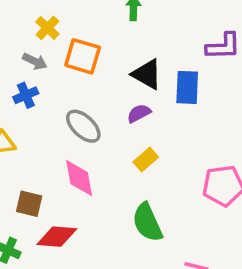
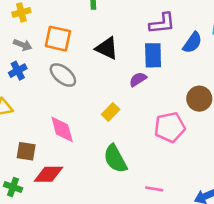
yellow cross: (47, 28) -> (21, 12), moved, turned 36
blue rectangle: (187, 87) -> (153, 55), moved
purple semicircle: (139, 113) -> (138, 79), moved
gray ellipse: (83, 126) -> (63, 75), moved

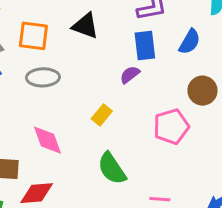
blue semicircle: (192, 43) -> (190, 42), moved
black triangle: (107, 48) -> (85, 26), moved
gray ellipse: (63, 75) -> (43, 77), turned -36

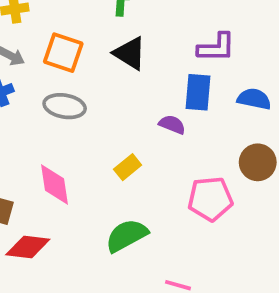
blue semicircle: (190, 42) -> (254, 99), turned -120
purple semicircle: (130, 75) -> (172, 124), turned 48
green semicircle: (112, 168) -> (127, 235), turned 84

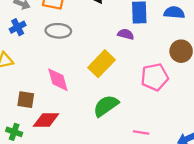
yellow rectangle: (128, 167) -> (101, 64), size x1.6

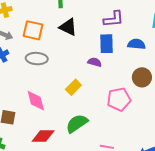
yellow rectangle: (101, 64) -> (73, 87), size x0.7
red diamond: (46, 120) -> (43, 136), moved

